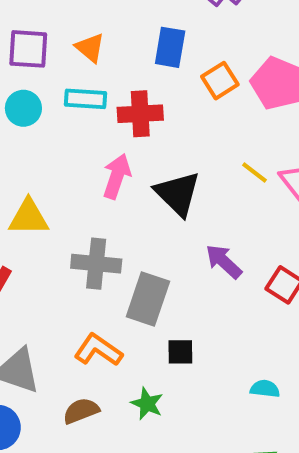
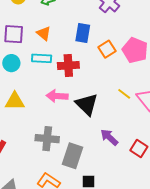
pink arrow: (117, 176) -> (57, 96), turned -105
yellow triangle: (29, 217) -> (15, 101), moved

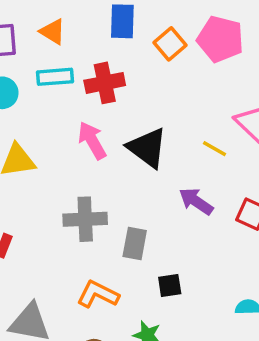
yellow line: (124, 94) -> (215, 149), moved
pink arrow: (57, 96) -> (92, 140), turned 65
gray rectangle: (73, 156) -> (135, 244), size x0.7

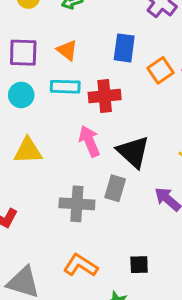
gray rectangle: (135, 244) -> (115, 188), moved

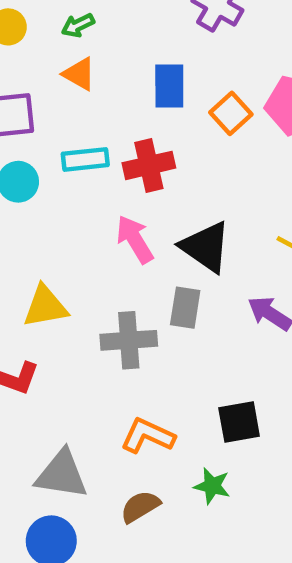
orange triangle: (67, 50) -> (79, 74), moved
yellow triangle: (28, 151) -> (45, 306), moved
black square: (139, 265) -> (239, 422), size x1.4

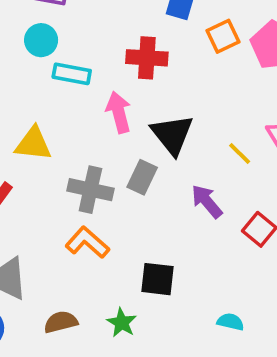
cyan rectangle: (85, 159) -> (72, 74), moved
orange L-shape: (148, 436) -> (87, 242), moved

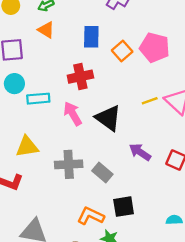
yellow line: (240, 154) -> (150, 101), moved, turned -49
gray rectangle: (142, 177) -> (102, 173), moved, turned -60
orange L-shape: (87, 242) -> (91, 216), moved

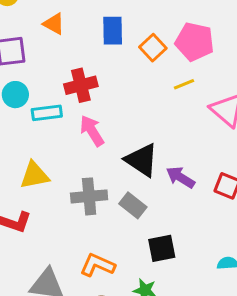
red cross: (80, 77) -> (81, 85), moved
yellow line: (150, 101) -> (184, 84), moved
black triangle: (108, 118) -> (142, 160), moved
orange L-shape: (91, 216) -> (97, 265), moved

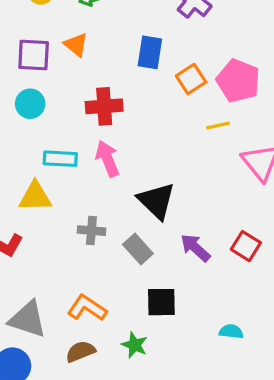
orange triangle: (54, 24) -> (76, 45), moved
cyan rectangle: (47, 113) -> (60, 159), moved
purple arrow: (181, 177) -> (195, 248), moved
gray cross: (89, 196) -> (91, 231), size x0.7

